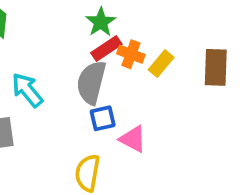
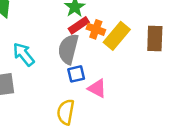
yellow rectangle: (161, 64) -> (117, 36), size x1.5

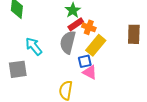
yellow rectangle: (117, 36) -> (96, 45), moved
blue square: (76, 74) -> (85, 61), moved

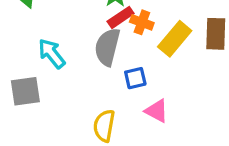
yellow rectangle: (96, 45) -> (175, 39), moved
pink triangle: (90, 72) -> (157, 111), moved

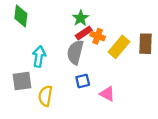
cyan arrow: (52, 54) -> (39, 56), turned 48
blue square: (135, 78) -> (83, 81), moved
yellow semicircle: (104, 126) -> (45, 96), moved

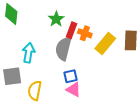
green star: (81, 18) -> (56, 19), moved
red rectangle: (84, 33) -> (72, 30), turned -35
pink triangle: (107, 94) -> (74, 90), moved

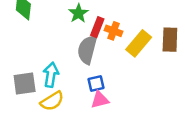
cyan arrow: (29, 53) -> (51, 75), moved
pink triangle: (74, 90) -> (100, 100), turned -42
yellow semicircle: (35, 91) -> (52, 101), turned -132

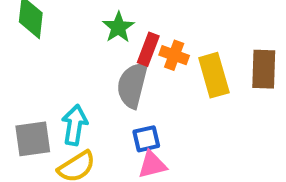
yellow rectangle: (139, 43) -> (214, 75), turned -56

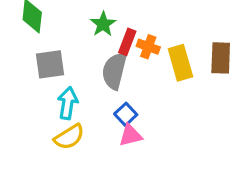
gray square: (33, 139) -> (50, 64), moved
blue square: (146, 139) -> (126, 114), turned -30

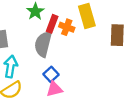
yellow rectangle: (180, 63) -> (87, 16), moved

